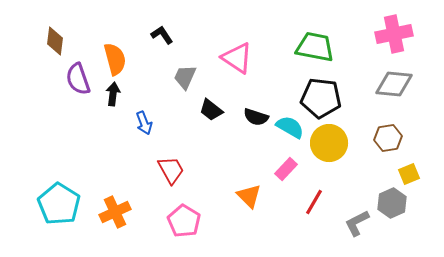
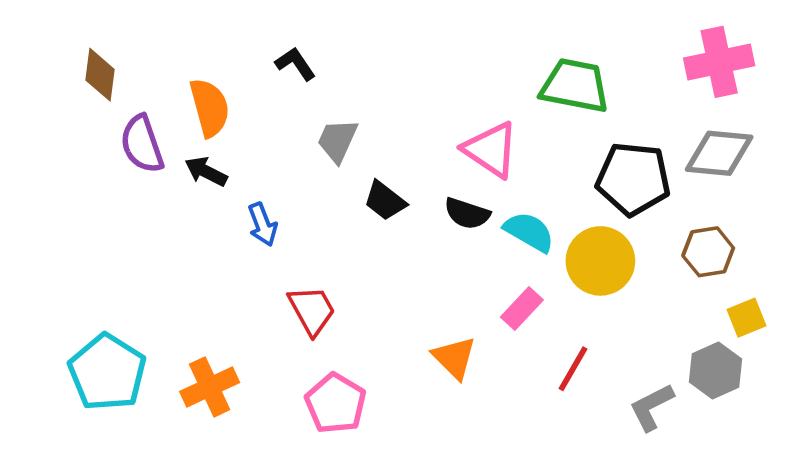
pink triangle: (237, 58) -> (491, 150), moved
black arrow: (113, 94) -> (206, 171), turned -70
black pentagon: (321, 98) -> (633, 179), moved

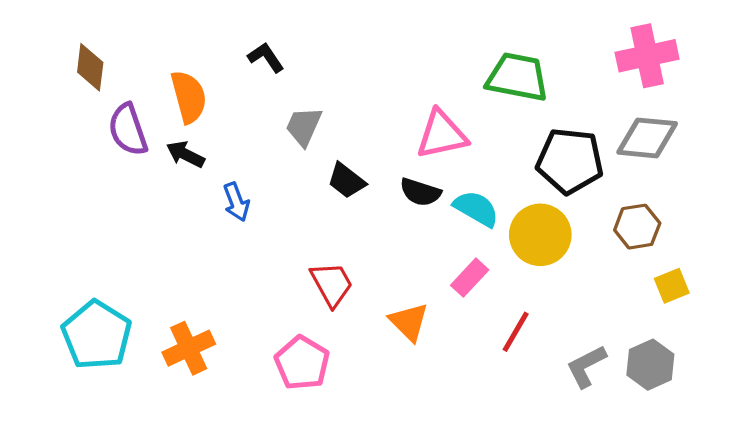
pink triangle: (491, 150) -> (442, 135), turned -46
red trapezoid: (312, 310) -> (332, 284), moved
gray hexagon: (715, 371) -> (650, 365), moved

